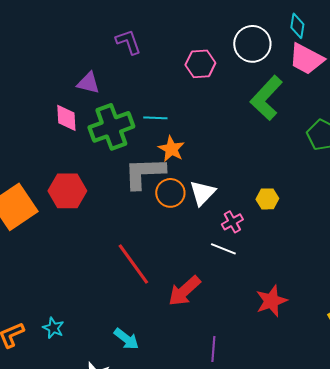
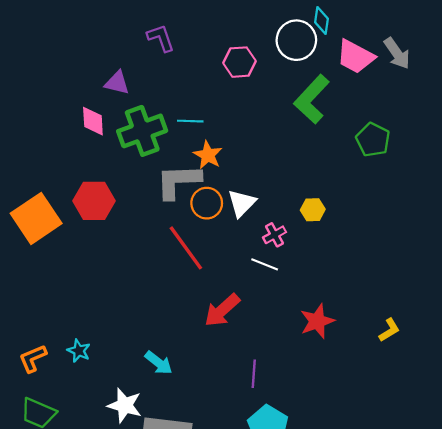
cyan diamond: (297, 26) -> (322, 20), moved
red line: (133, 264) -> (186, 248), moved

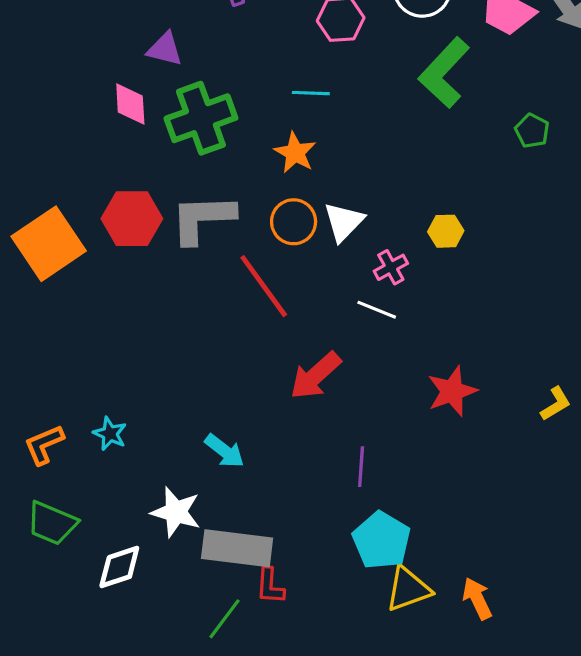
cyan line: (190, 121) -> (311, 93), moved
green pentagon: (373, 140) -> (532, 131), size x0.7
gray L-shape: (178, 181) -> (203, 219), moved

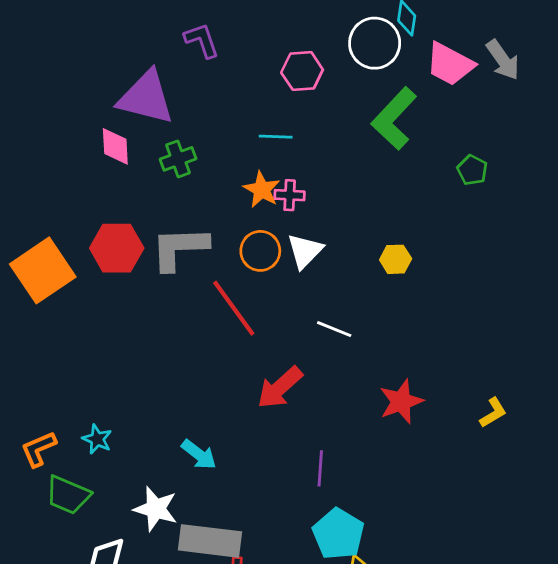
purple triangle: (165, 49) -> (146, 98), size x1.8
green cross: (201, 118) -> (178, 159), size x0.6
pink cross: (391, 267) -> (290, 195), moved, turned 32
green trapezoid: (52, 523) -> (68, 495), moved

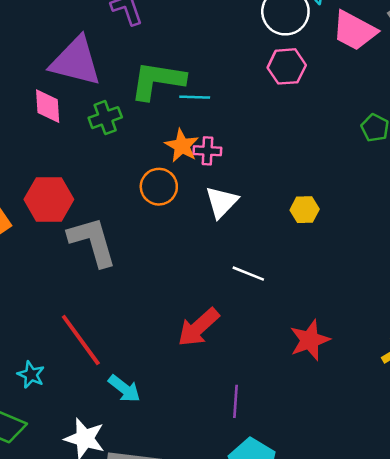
pink hexagon: (302, 71) -> (287, 66), moved
green L-shape: (394, 118) -> (158, 81), moved, turned 56
gray L-shape: (179, 248) -> (92, 242), moved, turned 76
orange circle: (260, 251) -> (159, 187), moved
red line: (234, 308) -> (81, 340), moved

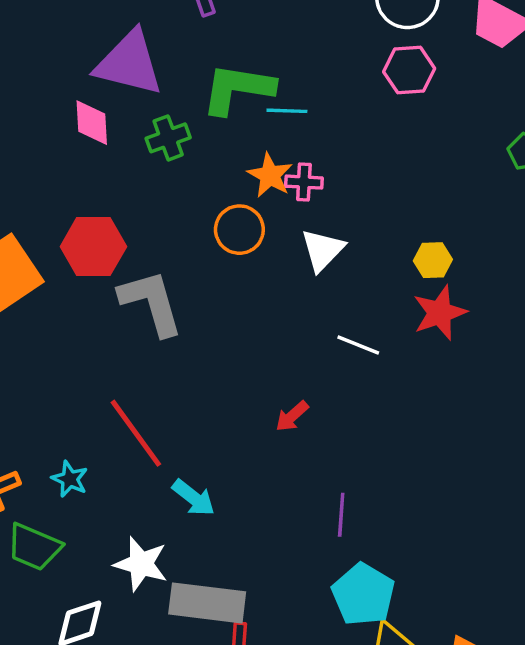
red arrow: (198, 327) -> (292, 416), size x0.6
red star: (310, 340) -> (440, 313), moved

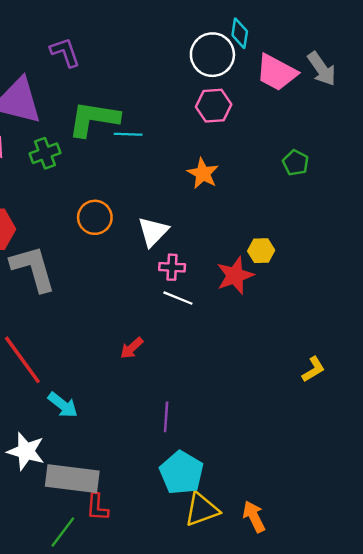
orange star: (270, 175) -> (203, 173), moved
pink cross: (304, 182) -> (172, 267), moved
yellow hexagon: (433, 260) -> (261, 251), moved

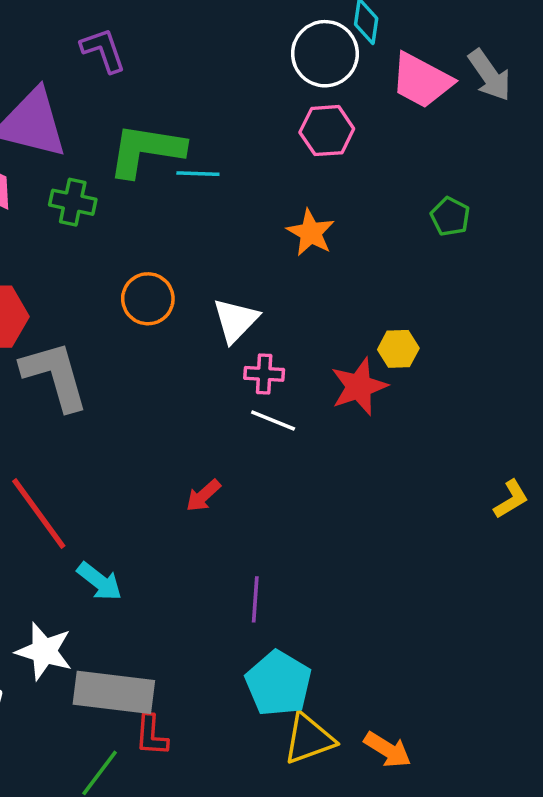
green cross: (45, 153) -> (73, 202), turned 32
yellow L-shape: (313, 369) -> (511, 499), moved
orange arrow: (254, 517) -> (388, 750), turned 148

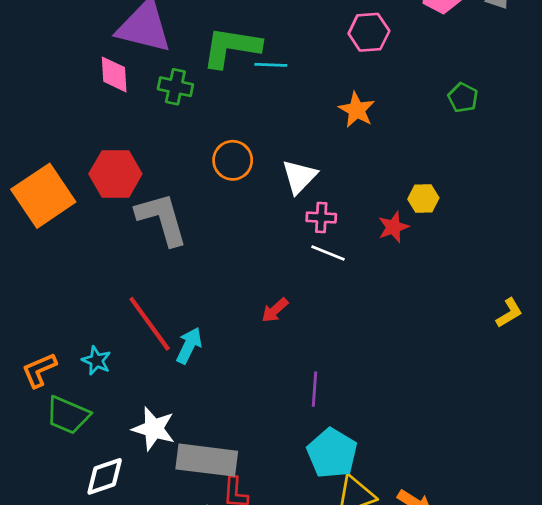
red star: (359, 386) -> (393, 227), size x0.7
cyan arrow: (100, 581) -> (189, 346), moved, turned -102

